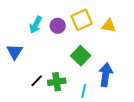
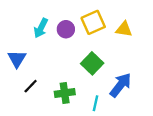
blue arrow: (106, 75) -> (121, 85), turned 30
black line: (37, 81) -> (31, 86), moved

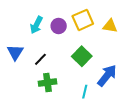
black line: (31, 86) -> (40, 59), moved
green cross: (65, 93) -> (47, 83), moved

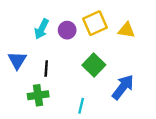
black line: (40, 59) -> (46, 68), turned -40
green cross: (47, 83) -> (38, 95), moved
cyan line: (85, 92) -> (81, 106), moved

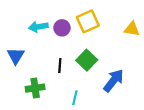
cyan arrow: (42, 29) -> (38, 27), turned 54
yellow triangle: (126, 30) -> (132, 29), moved
black line: (46, 68) -> (60, 65), moved

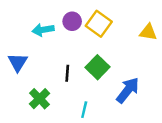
yellow square: (88, 21) -> (99, 24), turned -30
purple circle: (62, 28) -> (72, 21), moved
green cross: (35, 88) -> (39, 99), turned -36

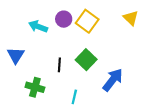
cyan arrow: (43, 30) -> (38, 27), turned 30
yellow triangle: (148, 32) -> (131, 18), moved, turned 35
green cross: (39, 99) -> (35, 87), turned -30

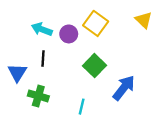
purple circle: (64, 19) -> (69, 34), moved
blue triangle: (16, 55) -> (17, 73), moved
black line: (59, 65) -> (43, 59), moved

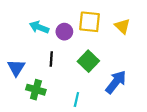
yellow triangle: (144, 20) -> (122, 26), moved
yellow square: (96, 23) -> (90, 22), turned -30
black line: (43, 59) -> (51, 59), moved

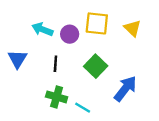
blue triangle: (16, 68) -> (17, 59), moved
green cross: (36, 90) -> (57, 97), moved
cyan line: (76, 100) -> (83, 108), turned -72

